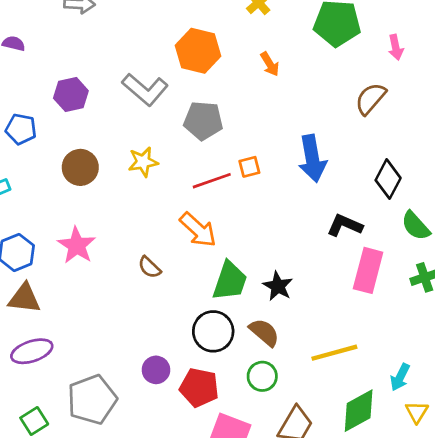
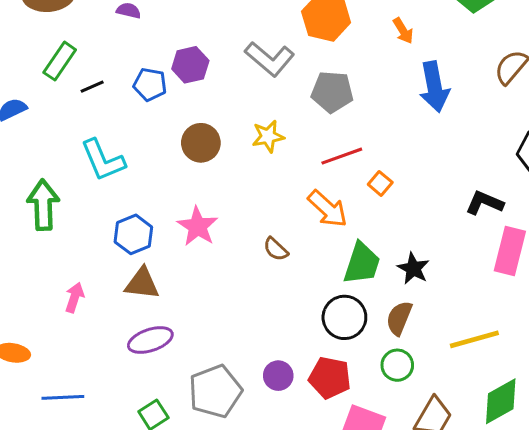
blue pentagon: (21, 129) -> (150, 84), moved
blue arrow: (312, 158) -> (434, 87), moved
orange square: (249, 167) -> (380, 183), moved, turned -35
brown semicircle: (264, 332) -> (399, 318), turned -108
purple circle: (156, 370) -> (278, 376), moved

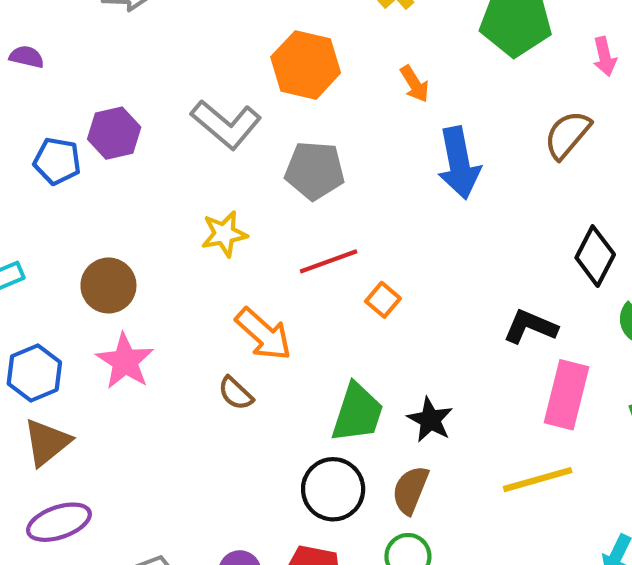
brown circle: (201, 143) -> (108, 285), moved
orange arrow: (328, 209) -> (264, 334), moved
brown triangle: (142, 283) -> (47, 442), turned -45
yellow line: (474, 339) -> (538, 480), moved

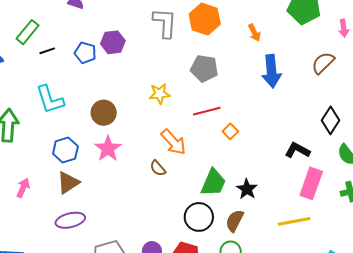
gray L-shape: (226, 124) -> (165, 23), moved, turned -132

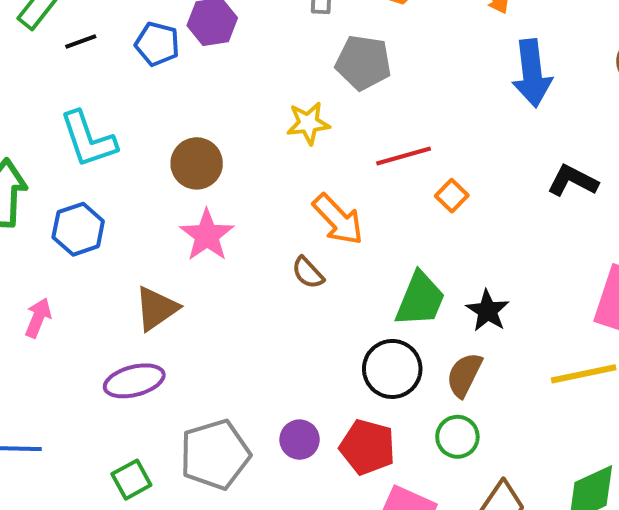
gray pentagon: (204, 68) -> (363, 63), moved
blue hexagon: (65, 150) -> (78, 229), moved
black L-shape: (297, 150) -> (573, 181), moved
brown triangle: (68, 183) -> (156, 309), moved

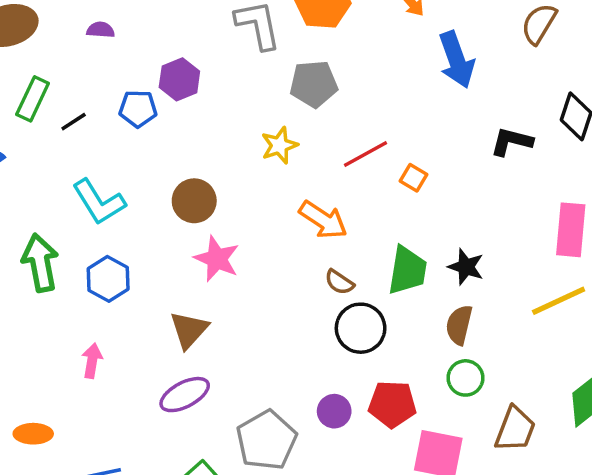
brown semicircle: (308, 273) -> (339, 282), moved
black circle: (392, 369) -> (361, 328), moved

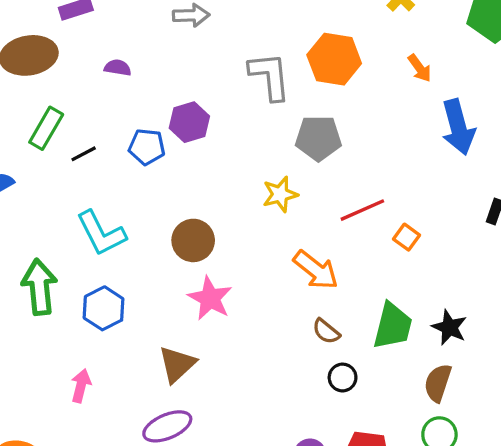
black circle: (361, 328) -> (343, 378), size x0.6

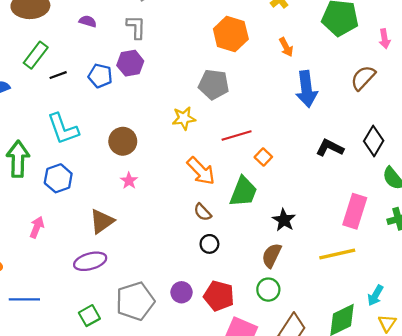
gray L-shape: (270, 76) -> (136, 27), moved, size x0.7
pink star: (210, 298) -> (129, 181), size x0.6
green trapezoid: (393, 326) -> (243, 192), moved

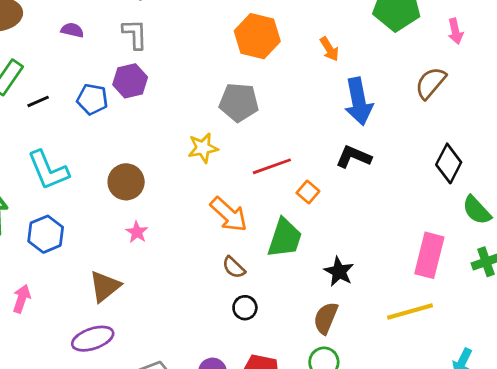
black L-shape: (330, 148) -> (354, 157), moved

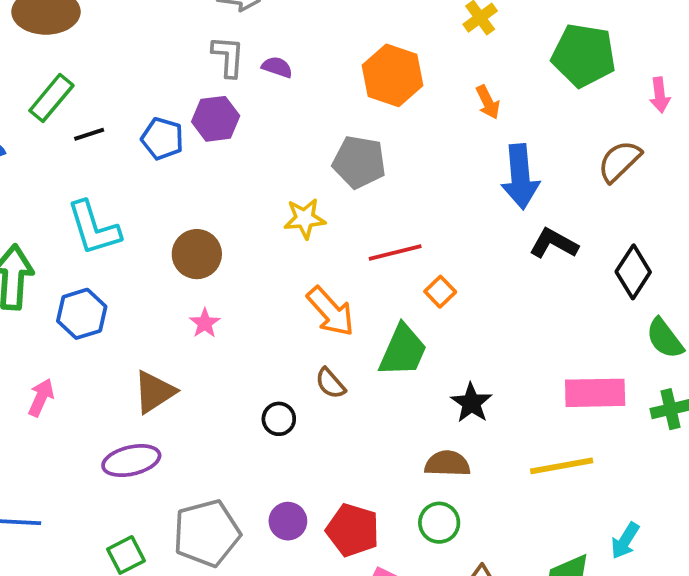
purple semicircle: (72, 30) -> (277, 67), moved
black L-shape: (354, 157) -> (554, 243), moved
pink rectangle: (429, 255) -> (595, 393), turned 69
black circle: (245, 308) -> (279, 419), moved
brown semicircle: (326, 318) -> (447, 464), turned 64

